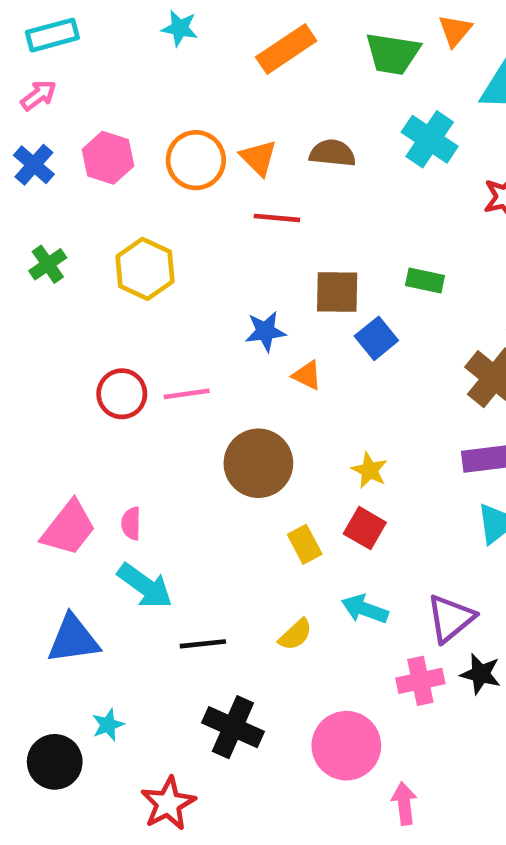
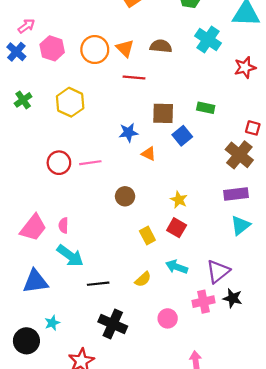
pink arrow: (39, 95) -> (26, 26), moved
brown circle: (258, 463) -> (125, 196), size x0.6
pink circle: (346, 746) -> (168, 318), moved, size x0.6

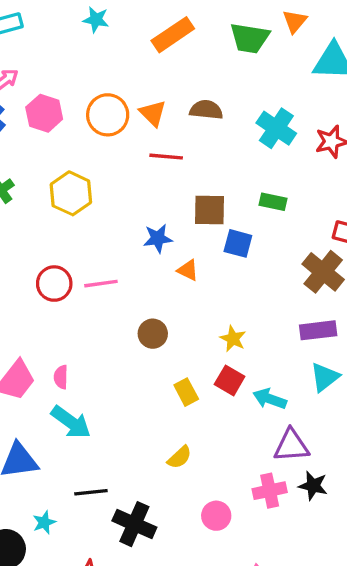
cyan cross: (208, 39) -> (276, 128), moved
blue square: (182, 136) -> (238, 243), turned -36
cyan arrow: (177, 267) -> (270, 399), moved
purple triangle: (218, 271) -> (291, 446), turned 35
black line: (98, 284) -> (91, 492), moved

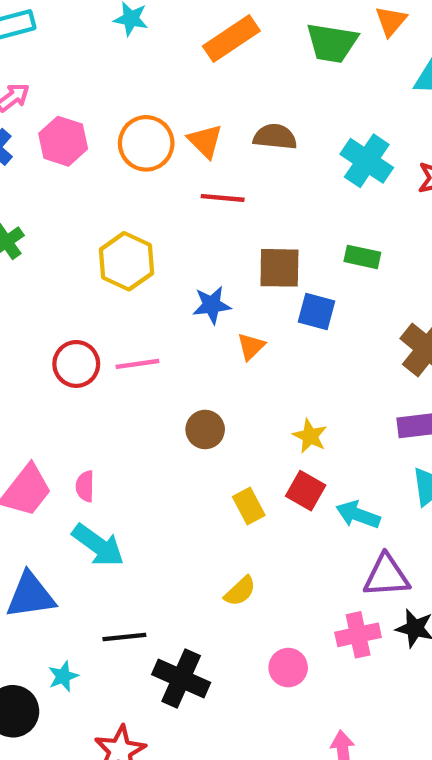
yellow hexagon: (71, 193) -> (127, 261), moved
orange triangle: (188, 270) -> (251, 346), turned 50

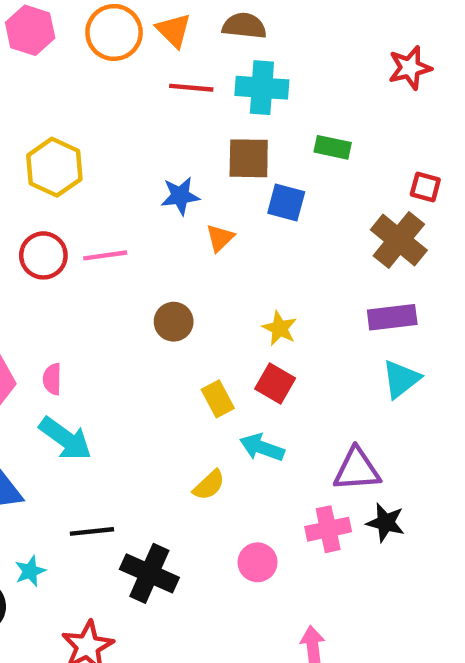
cyan cross: (367, 161) -> (262, 88), moved, turned -30
yellow hexagon: (127, 261) -> (54, 167), moved
cyan arrow: (358, 515) -> (262, 448), moved

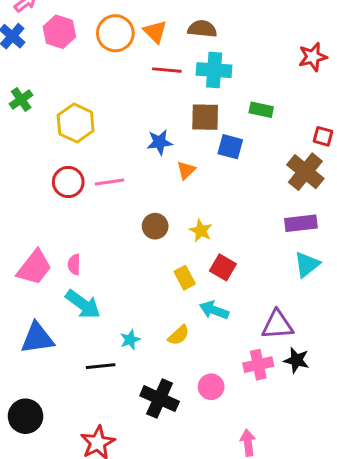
yellow star: (280, 328) -> (201, 231), moved
cyan star: (30, 571) -> (130, 340), moved
black cross: (149, 573) -> (160, 399), moved

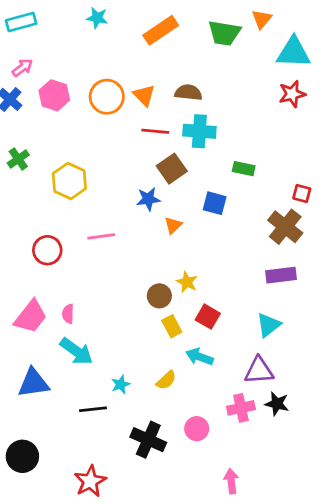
red star: (313, 57) -> (292, 94), moved
brown square: (205, 117) -> (172, 169), moved, turned -36
red circle: (68, 182) -> (47, 250), moved
brown circle: (155, 226) -> (159, 296), moved
cyan triangle: (307, 264) -> (269, 325), moved

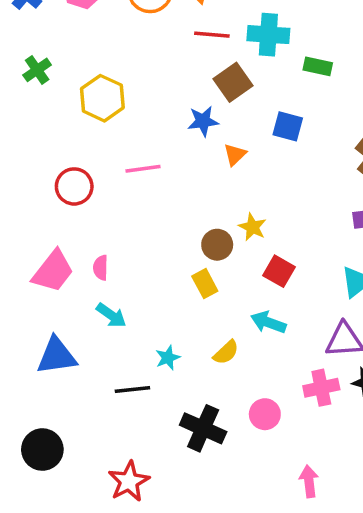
green rectangle: (244, 169) -> (318, 66), moved
yellow rectangle: (172, 326) -> (205, 284), moved
cyan arrow: (76, 351) -> (111, 315), size x0.7

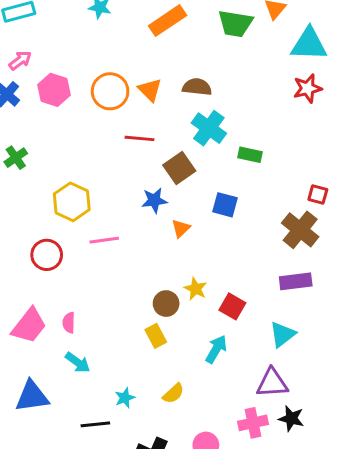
red line: (212, 35) -> (140, 138), moved
cyan cross: (268, 35) -> (209, 128), turned 32
yellow hexagon: (102, 98) -> (72, 202), moved
red square: (279, 271) -> (232, 306), moved
cyan arrow: (268, 322) -> (216, 349), moved, turned 100

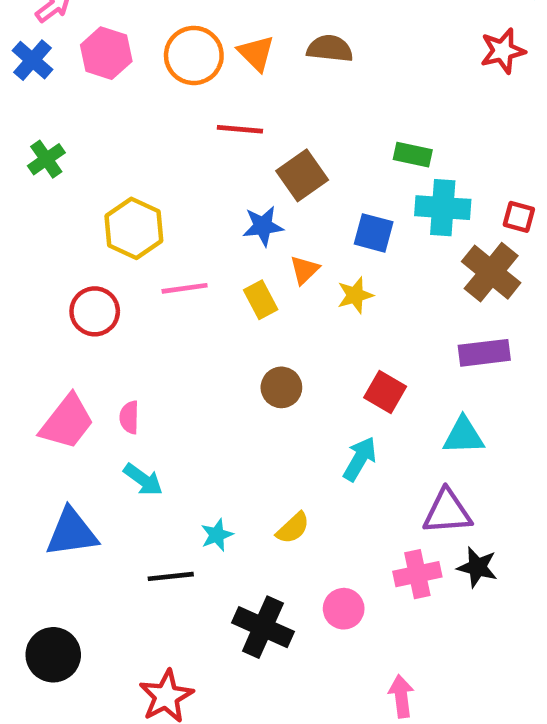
cyan cross: (209, 128) -> (443, 208), moved, turned -32
yellow star: (196, 289) -> (355, 295), moved, turned 30
cyan triangle: (282, 334) -> (464, 436), turned 36
yellow rectangle: (156, 336) -> (261, 300), moved

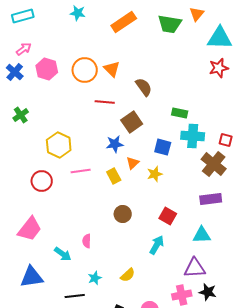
brown semicircle: (330, 49) -> (144, 87), moved, turned 48
pink semicircle: (129, 417) -> (87, 241), moved

